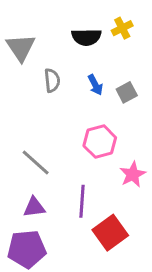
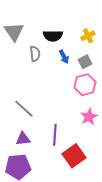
yellow cross: (122, 28) -> (88, 36), moved
black semicircle: (86, 37) -> (53, 36), moved
pink hexagon: (100, 142) -> (85, 85), moved

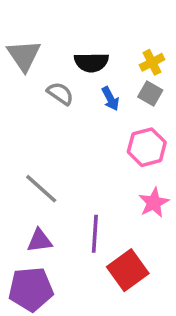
gray semicircle: (35, 54) -> (60, 93), turned -49
gray square: (85, 62) -> (150, 93), moved, turned -32

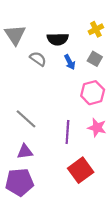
yellow cross: (152, 62) -> (96, 29), moved
pink star: (154, 203) -> (97, 128), turned -30
purple line: (95, 234) -> (67, 132), moved

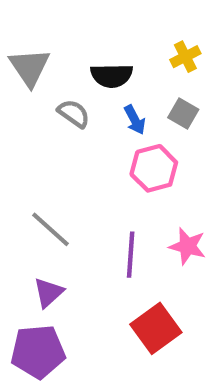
pink hexagon: (93, 93) -> (154, 168), moved
purple triangle: (25, 152) -> (48, 293), turned -35

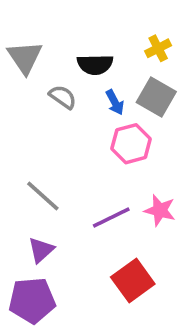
gray square: (183, 114) -> (156, 97), size x1.5
purple line: (131, 255) -> (111, 218), turned 60

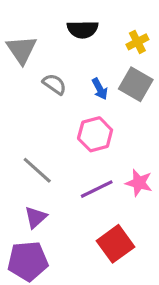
black semicircle: (95, 64) -> (83, 29), moved
pink hexagon: (131, 144) -> (95, 134), moved

